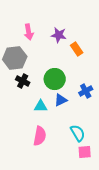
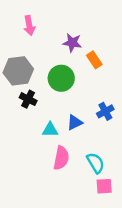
pink arrow: (29, 32) -> (29, 26), moved
green circle: (55, 79) -> (61, 78), moved
pink semicircle: (40, 136) -> (61, 158), moved

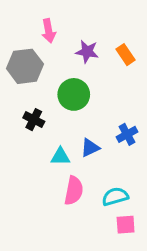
pink arrow: (29, 26) -> (49, 31), moved
orange rectangle: (94, 60) -> (126, 55), moved
gray hexagon: (18, 71) -> (25, 66), moved
cyan semicircle: (96, 163) -> (115, 196), turned -75

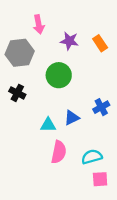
black cross: (34, 120) -> (17, 93), moved

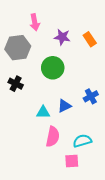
pink square: (100, 179) -> (72, 161), moved

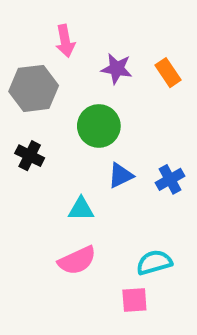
blue triangle: (64, 106) -> (121, 175), moved
pink semicircle: (53, 137) -> (77, 260), moved, turned 54

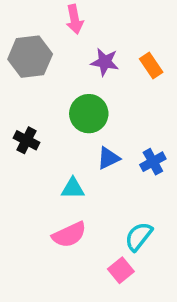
pink arrow: (65, 41) -> (75, 19), moved
gray hexagon: (34, 88) -> (30, 57), moved
cyan semicircle: (154, 262) -> (139, 236), turned -36
pink square: (134, 300) -> (121, 270), turned -35

